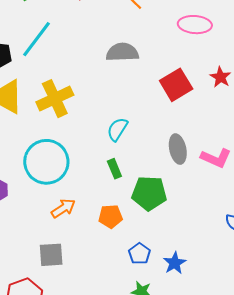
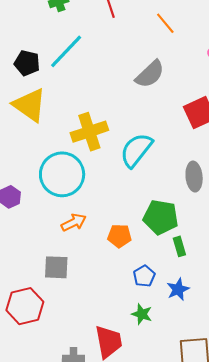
gray semicircle: (122, 52) -> (150, 74), turned 132
yellow cross: (55, 99) -> (89, 132), moved
cyan semicircle: (117, 129) -> (136, 150), size x1.5
green rectangle: (114, 169) -> (179, 246), moved

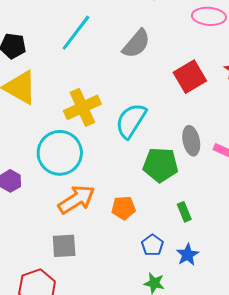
cyan line: (66, 51) -> (76, 33), moved
green pentagon: (161, 217) -> (160, 165), moved
orange arrow: (74, 222) -> (76, 199), size x1.5

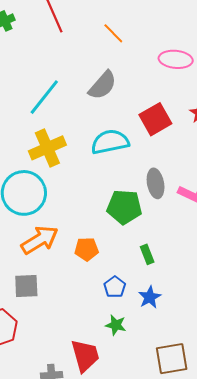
cyan line: (76, 33) -> (44, 97), moved
cyan semicircle: (131, 121) -> (110, 142), moved, turned 45

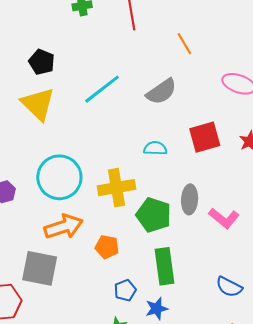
cyan semicircle: (110, 142) -> (155, 148), size x0.6
yellow cross: (47, 148) -> (117, 188), moved
green rectangle: (147, 254) -> (165, 266), size x1.8
gray square: (26, 286) -> (40, 268), size x1.4

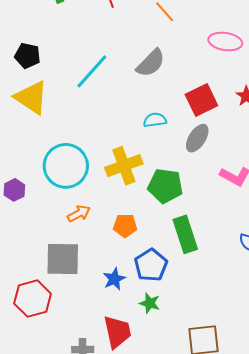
gray ellipse: (190, 199) -> (197, 138), moved, turned 40
orange arrow: (64, 227) -> (79, 214), size x0.6
blue pentagon: (125, 290) -> (151, 265), size x1.5
blue star: (157, 309) -> (114, 279), moved

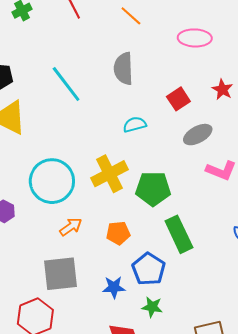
gray semicircle: (151, 63) -> (123, 69), turned 140
cyan line: (92, 71) -> (66, 84), turned -72
red square: (201, 100) -> (178, 99), size x0.7
gray ellipse: (197, 138) -> (198, 135), moved, turned 36
blue star: (114, 279) -> (114, 287), turned 30

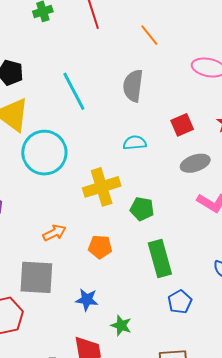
cyan circle: (52, 181) -> (44, 153), moved
green pentagon: (153, 189) -> (142, 209), size x0.7
blue pentagon: (149, 269) -> (180, 302), moved, size x0.7

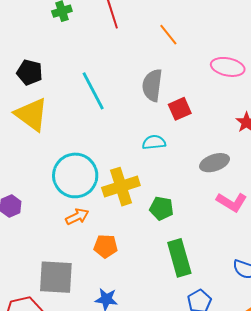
red square: (182, 125) -> (180, 109), moved
cyan circle: (44, 153) -> (75, 175), moved
orange arrow: (54, 233) -> (77, 217), moved
orange pentagon: (100, 247) -> (106, 246), moved

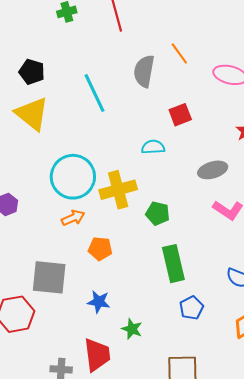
orange line: (168, 35) -> (179, 53), moved
gray semicircle: (152, 85) -> (144, 71), moved

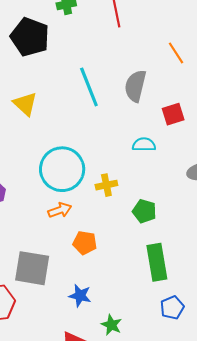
gray semicircle: (144, 71) -> (135, 86), moved
black pentagon: (32, 72) -> (30, 37), moved, size x1.5
yellow triangle: (32, 114) -> (25, 104), size x0.7
yellow cross: (118, 190) -> (106, 185), size x0.6

